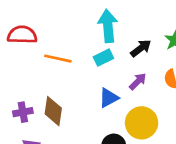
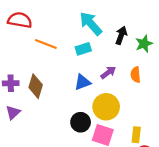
cyan arrow: (108, 26) -> (91, 24), turned -45
black arrow: (141, 48) -> (121, 35), moved, turned -42

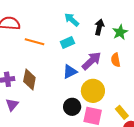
cyan arrow: (91, 24) -> (72, 20), size x0.7
purple arrow: (108, 73) -> (92, 61), size x1.5
yellow rectangle: (136, 135) -> (122, 112), turned -40

